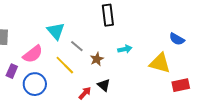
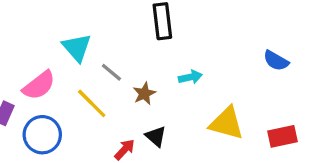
yellow triangle: (160, 63) -> (227, 123), moved

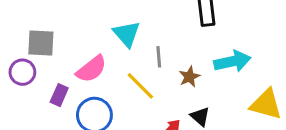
gray line: (111, 72) -> (159, 57), turned 45
cyan arrow: (190, 77) -> (232, 61), size x1.6

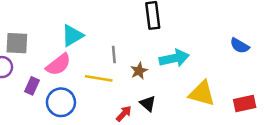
cyan triangle: (127, 34) -> (72, 36), moved, turned 40
yellow line: (140, 86) -> (99, 78), turned -36

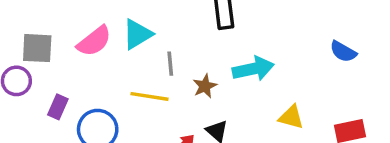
cyan triangle: (72, 36) -> (137, 34), moved
pink semicircle: (58, 65) -> (94, 41), moved
yellow triangle: (202, 93) -> (291, 117), size x0.7

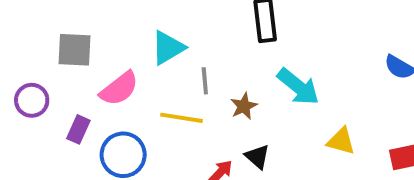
pink semicircle: (94, 41) -> (119, 89), moved
gray square: (37, 48) -> (74, 50), moved
cyan arrow: (253, 69) -> (298, 87), turned 51

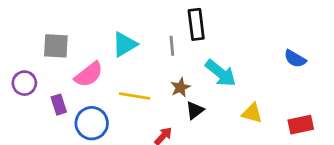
gray line: (205, 81) -> (172, 46), moved
purple rectangle: (78, 129) -> (59, 105), turned -42
black triangle: (257, 157) -> (195, 110), moved, turned 42

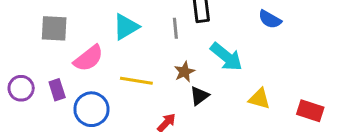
blue semicircle: (295, 59) -> (270, 19), moved
purple circle: (24, 83) -> (21, 88), moved
red rectangle: (301, 125) -> (310, 111), turned 30

